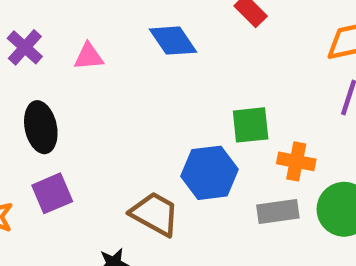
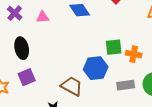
orange cross: (296, 161) -> (134, 54), moved

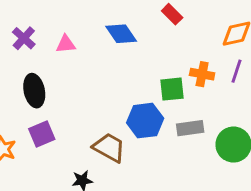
orange cross: (134, 54) -> (202, 74), moved
gray rectangle: (126, 85) -> (190, 128), moved

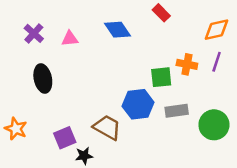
purple square: (42, 134) -> (65, 138), moved

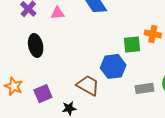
gray rectangle: (177, 111) -> (144, 88), moved
purple square: (65, 138) -> (43, 94), moved

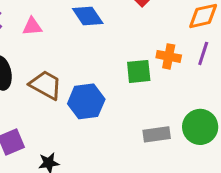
blue hexagon: (113, 66) -> (86, 101), moved
brown trapezoid: (88, 85) -> (46, 85), moved

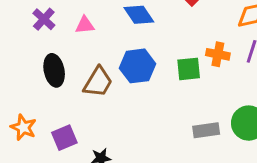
brown trapezoid: (46, 85) -> (98, 82), turned 92
blue hexagon: (86, 101) -> (137, 66), moved

